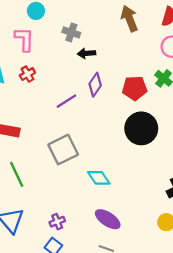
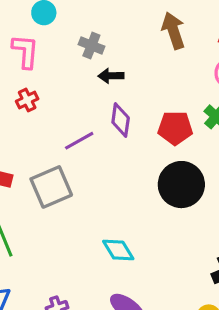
purple diamond: (95, 85) -> (121, 120), turned -30
gray square: (63, 150) -> (51, 187), moved

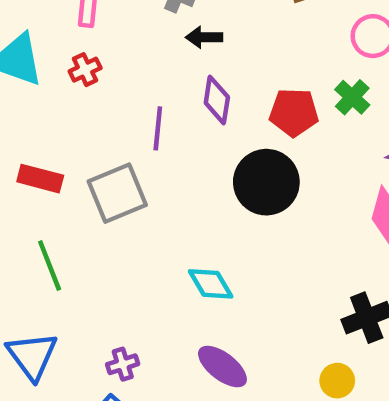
purple line: (79, 141) -> (158, 128), turned -56
black circle: (181, 185) -> (266, 182), moved

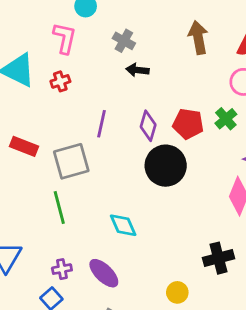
purple diamond: (217, 100) -> (148, 126), moved
green line: (50, 265) -> (59, 208), moved
purple ellipse: (222, 367) -> (104, 273), moved
yellow circle: (337, 381) -> (177, 292), moved

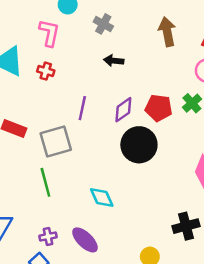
gray cross: (124, 41) -> (103, 24), moved
red cross: (60, 81) -> (46, 71), turned 35
purple diamond: (148, 126) -> (123, 110), turned 40

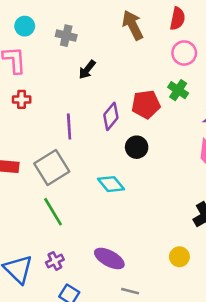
black arrow: (114, 61) -> (87, 70), turned -42
black circle: (139, 145) -> (137, 147), size x0.6
cyan diamond: (102, 198) -> (111, 184), moved
purple cross: (48, 237) -> (55, 261), moved

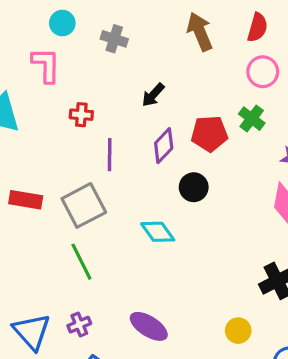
black arrow: (87, 70) -> (153, 95), moved
red cross: (22, 99) -> (81, 115), moved

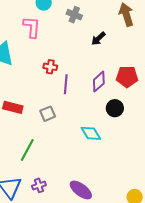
black arrow: (153, 95) -> (98, 39), moved
red cross: (81, 115) -> (50, 67), moved
gray square: (84, 205) -> (48, 114), size x0.6
green line: (81, 262) -> (27, 150), moved, turned 50

